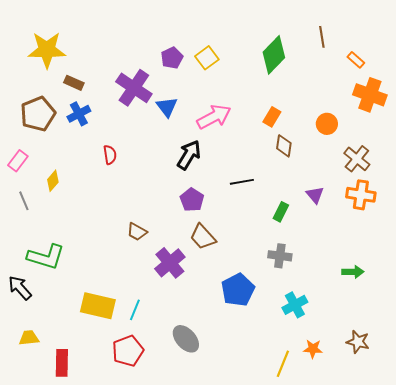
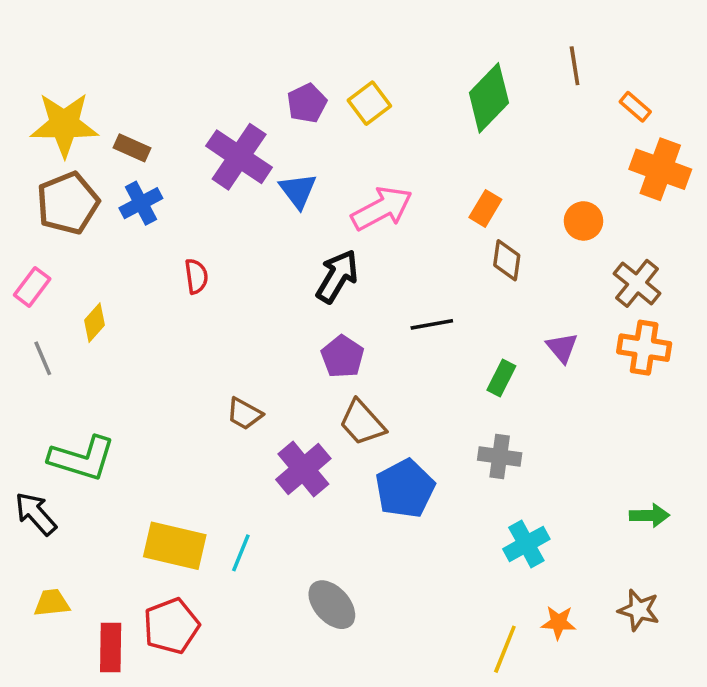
yellow star: (47, 50) -> (64, 125), moved
green arrow: (353, 272) -> (650, 515), moved
blue pentagon: (238, 290) -> (405, 489), moved
red pentagon: (128, 351) -> (171, 626), moved

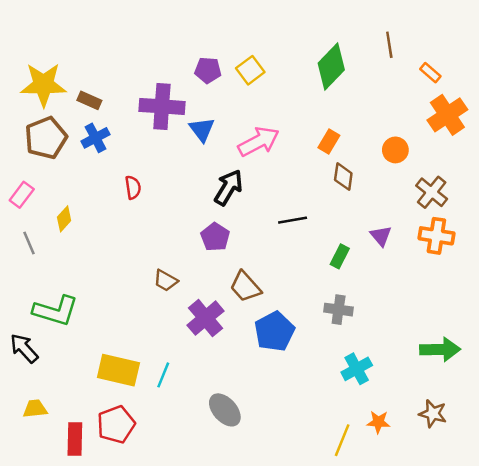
purple pentagon: (307, 103) -> (208, 70), turned 30
purple cross: (239, 157) -> (162, 106), turned -30
orange cross: (660, 169) -> (447, 115), turned 36
purple pentagon: (343, 357) -> (215, 237), moved
green arrow: (650, 515) -> (440, 349), size x1.5

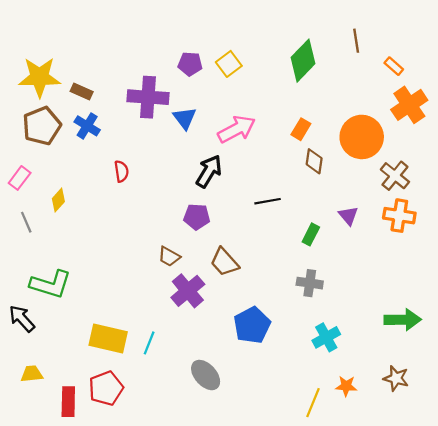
blue cross: (95, 138) -> (87, 126), turned -30
orange circle: (395, 150) -> (362, 137), size x1.8
purple pentagon: (215, 237) -> (197, 217), turned -30
brown trapezoid: (166, 281) -> (169, 257), moved
blue pentagon: (274, 331) -> (252, 325), moved

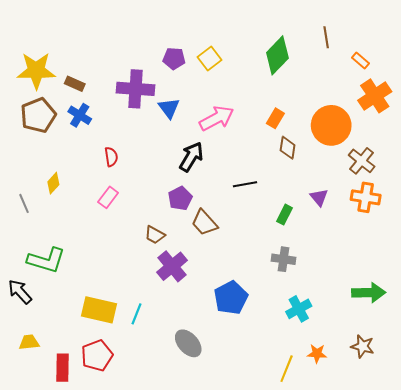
pink rectangle: (20, 178) -> (108, 197), moved
purple pentagon: (197, 217) -> (180, 198), turned -30
brown trapezoid: (224, 262) -> (204, 223), moved

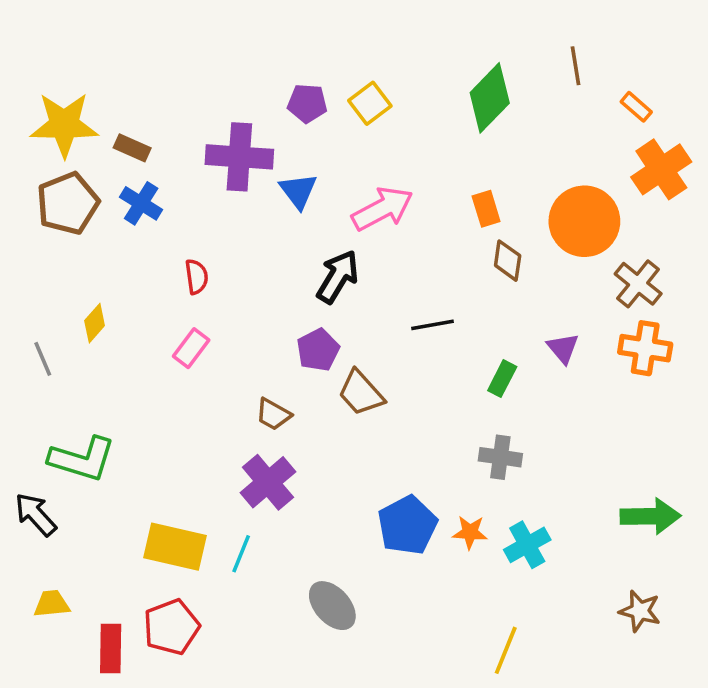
orange rectangle: (275, 118) -> (486, 209), turned -48
purple cross: (172, 266) -> (268, 482), moved
orange star: (317, 353) -> (470, 532), moved

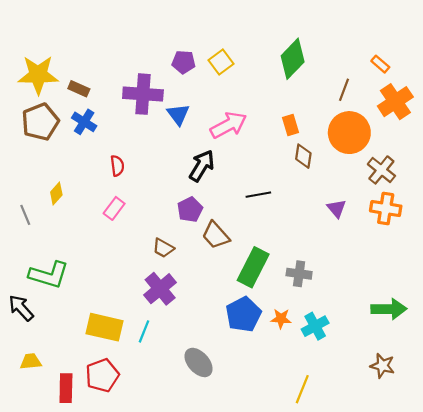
brown line: (575, 66) -> (344, 90), moved, turned 30
green rectangle: (502, 379) -> (253, 267), moved, size x1.8

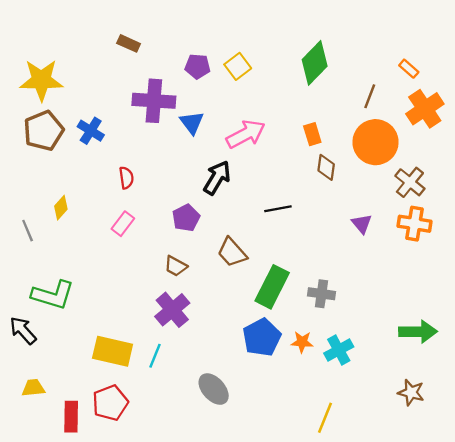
brown rectangle: (79, 89) -> (129, 43), moved
purple pentagon: (190, 210) -> (186, 218), moved

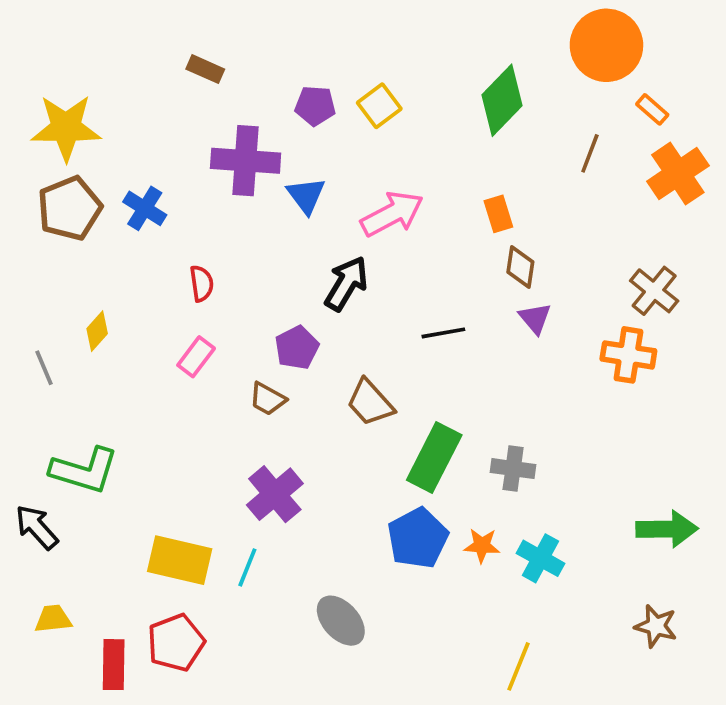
orange circle: (375, 142) -> (606, 45), moved
purple triangle: (362, 224) -> (535, 318), moved
orange cross: (415, 224) -> (628, 355), moved
brown trapezoid: (176, 266) -> (268, 399), moved
cyan cross: (339, 350) -> (541, 558), turned -32

